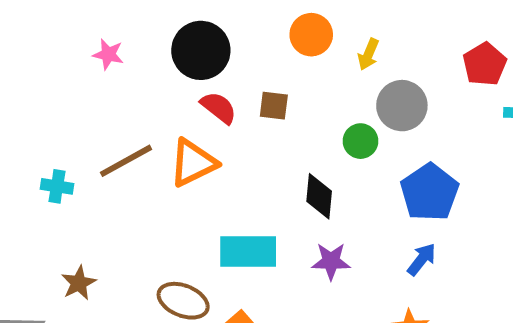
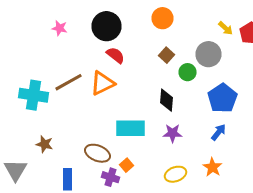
yellow arrow: (368, 54) -> (226, 28), moved, turned -70
brown square: (274, 106) -> (166, 55), moved, turned 35
cyan cross: (57, 186) -> (34, 95), size x1.8
brown star: (79, 283) -> (44, 144), turned -30

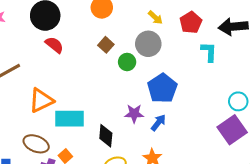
yellow arrow: (226, 28) -> (155, 18), moved
orange triangle: (102, 83) -> (41, 100), moved
black diamond: (166, 100) -> (106, 136), moved
purple star: (172, 133) -> (134, 114), moved

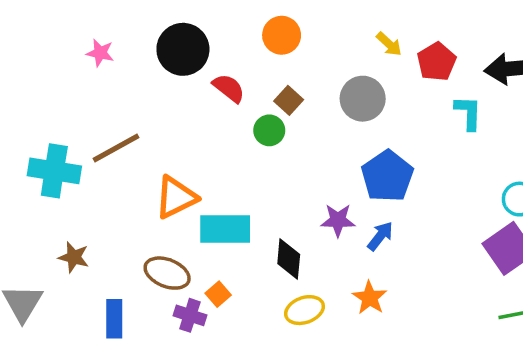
yellow arrow: (155, 18) -> (389, 44), moved
red semicircle: (54, 45) -> (229, 88), moved
green circle: (127, 62) -> (269, 130), moved

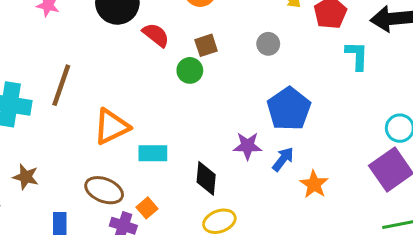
gray circle: (363, 99) -> (268, 44), size x0.6
brown square: (289, 100) -> (206, 45), turned 30
brown line: (116, 148) -> (61, 85), turned -42
cyan rectangle: (225, 229) -> (153, 153), size x0.7
orange star: (370, 298) -> (314, 184), moved

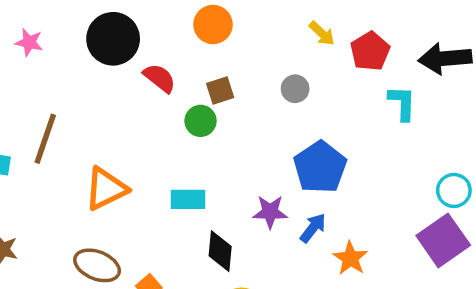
cyan rectangle: (153, 153) -> (188, 199), moved

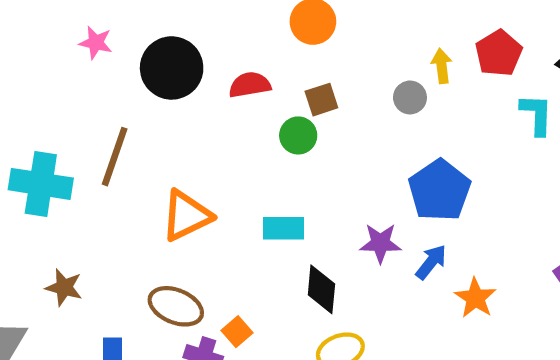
yellow arrow: (322, 33) -> (442, 66), moved, turned -140
black circle: (113, 39) -> (172, 68), moved
red semicircle: (159, 78) -> (250, 85), turned -48

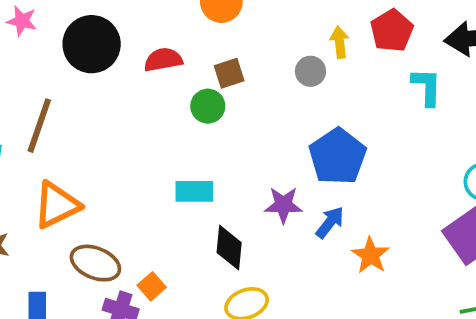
orange triangle: (186, 216) -> (57, 205), moved

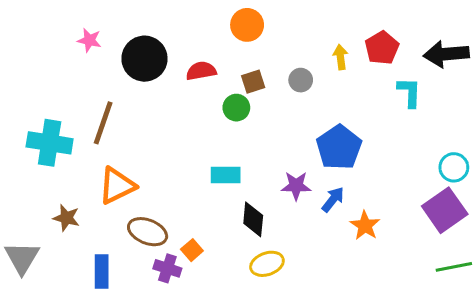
gray circle: (310, 71) -> (301, 80), moved

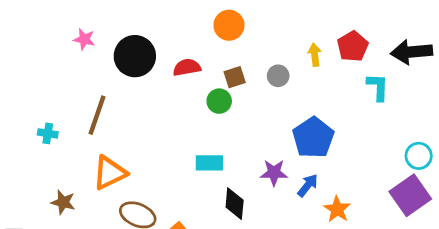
cyan cross: (50, 143) -> (48, 133), size x0.5

